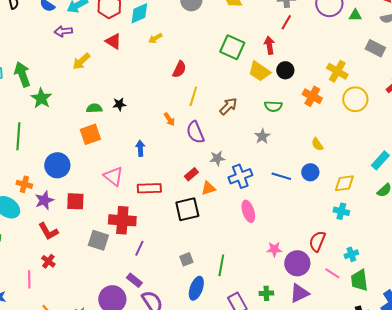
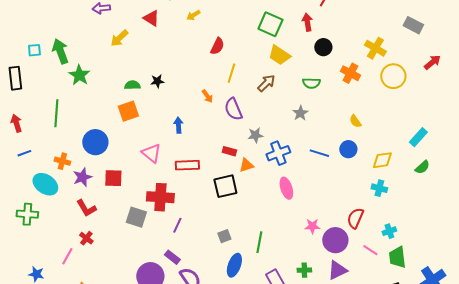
yellow trapezoid: (259, 71) -> (279, 55), moved
red rectangle: (191, 174) -> (229, 151), turned 56
pink line: (29, 279) -> (67, 256), turned 30

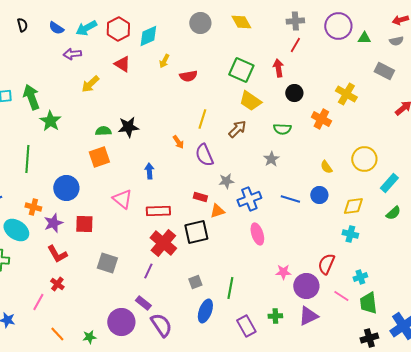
yellow arrow: (193, 15) -> (164, 61), turned -32
red semicircle: (217, 46) -> (188, 76), moved, turned 54
yellow circle: (393, 76) -> (364, 159), moved
black star: (157, 81) -> (128, 127), size x1.5
red cross: (160, 197) -> (163, 243), moved, turned 36

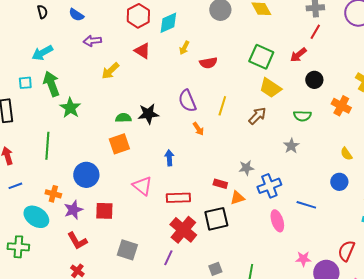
cyan arrow: (86, 28) -> (42, 53), moved
red arrow: (278, 68) -> (298, 55), turned -120
purple semicircle: (204, 155) -> (187, 101), moved
blue line: (290, 199) -> (306, 205), moved

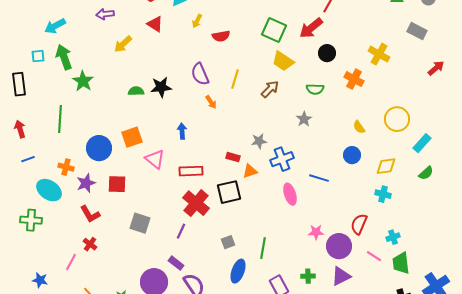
red arrow: (298, 55) -> (311, 28), size x1.4
orange square: (119, 144) -> (132, 137), moved

